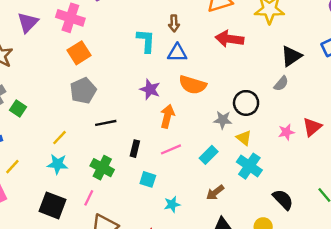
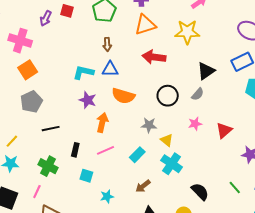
cyan L-shape: (146, 41) -> (83, 72), moved, turned -80
black circle: (246, 103) -> (168, 96), moved
pink star: (286, 132) -> (195, 124), moved

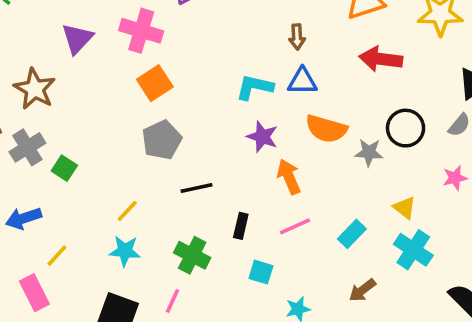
orange arrow: (102, 122) -> (289, 177), turned -36
gray star: (149, 125) -> (369, 152), moved

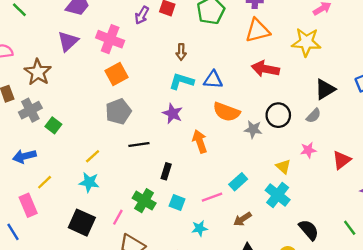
brown arrow: (297, 37) -> (181, 52), moved
purple star: (262, 137) -> (173, 113), moved
yellow triangle: (404, 208) -> (283, 167), moved
pink line: (295, 226) -> (212, 197), moved
green cross: (192, 255) -> (144, 201), moved

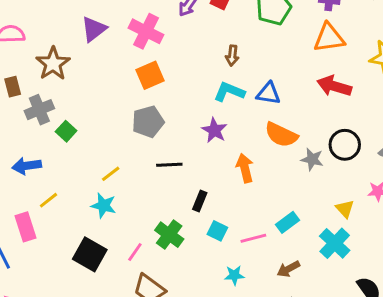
cyan square: (177, 202) -> (217, 231), moved

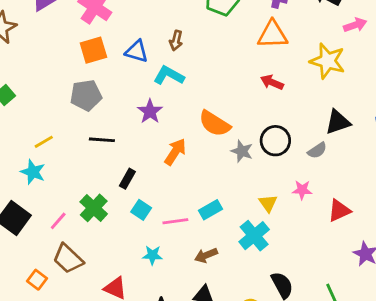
red arrow: (334, 86) -> (272, 82), size x0.7
blue triangle: (268, 93) -> (137, 51), moved
orange arrow: (245, 168) -> (175, 152), turned 40

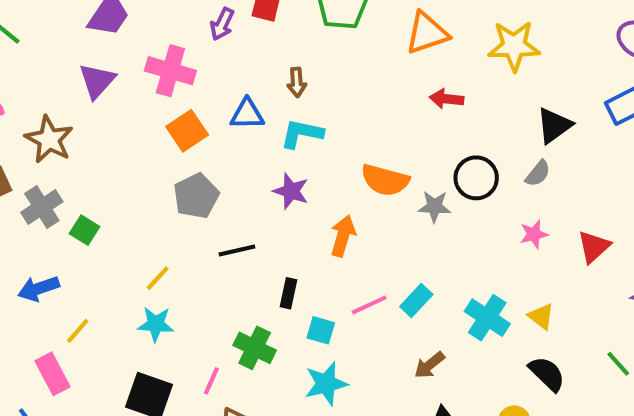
yellow triangle: (268, 203) -> (541, 316), moved
pink line: (175, 221) -> (369, 305), moved
cyan star: (152, 255) -> (326, 384), moved, size x1.5

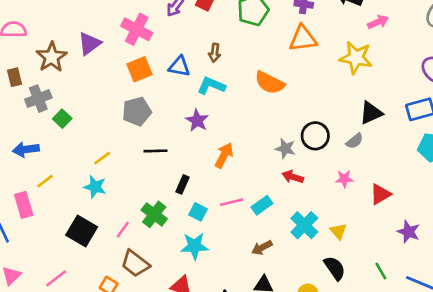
purple triangle: (97, 81) -> (89, 44), moved
red arrow: (447, 99) -> (293, 177), moved
orange semicircle: (385, 180) -> (270, 83), moved

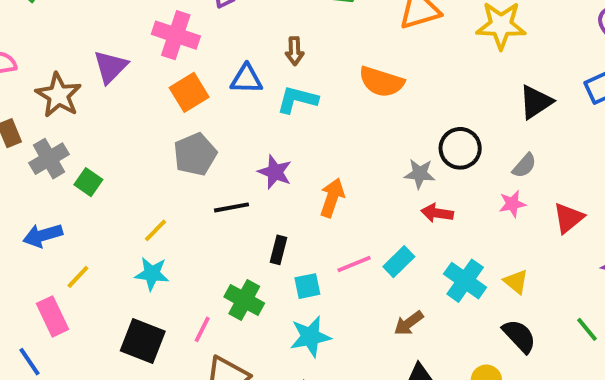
purple star: (197, 120) -> (275, 172), moved
gray semicircle: (355, 141) -> (524, 166), moved
cyan square: (198, 212) -> (307, 286), turned -30

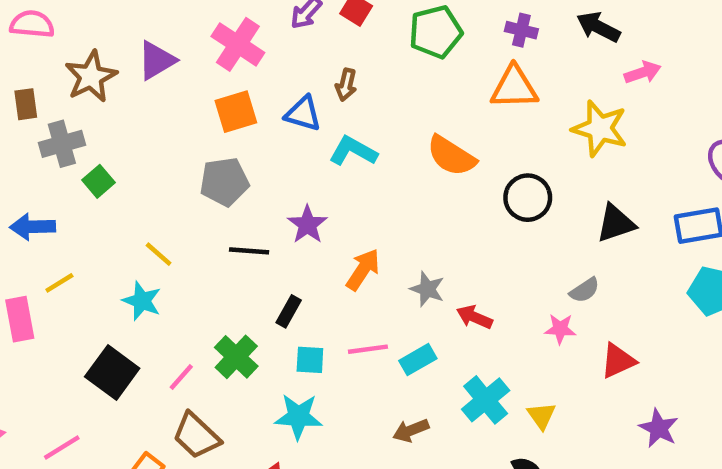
brown arrow: (295, 51) -> (346, 85), moved
black circle: (460, 148) -> (528, 198), moved
gray star: (420, 174) -> (427, 289), moved
yellow line: (156, 230) -> (159, 254), turned 72

